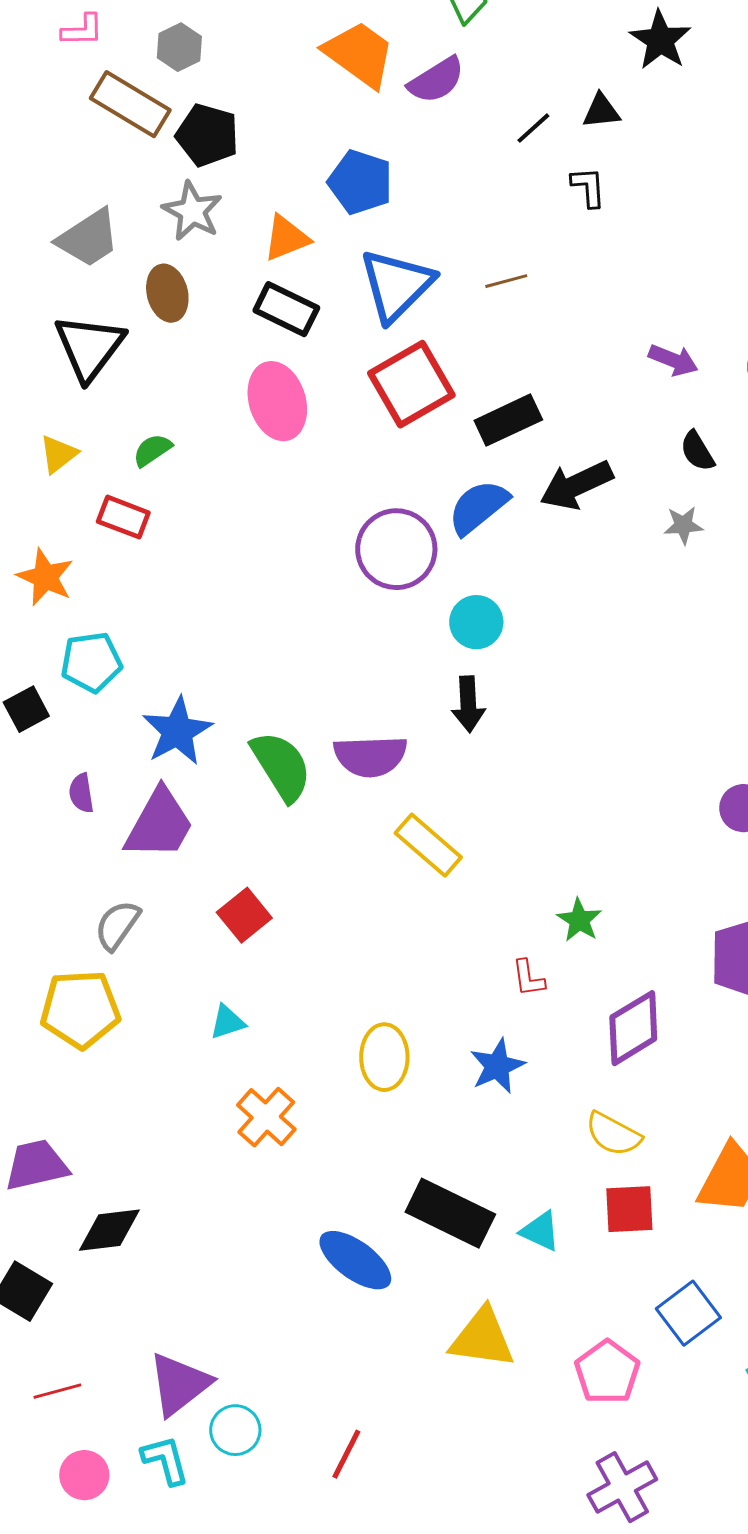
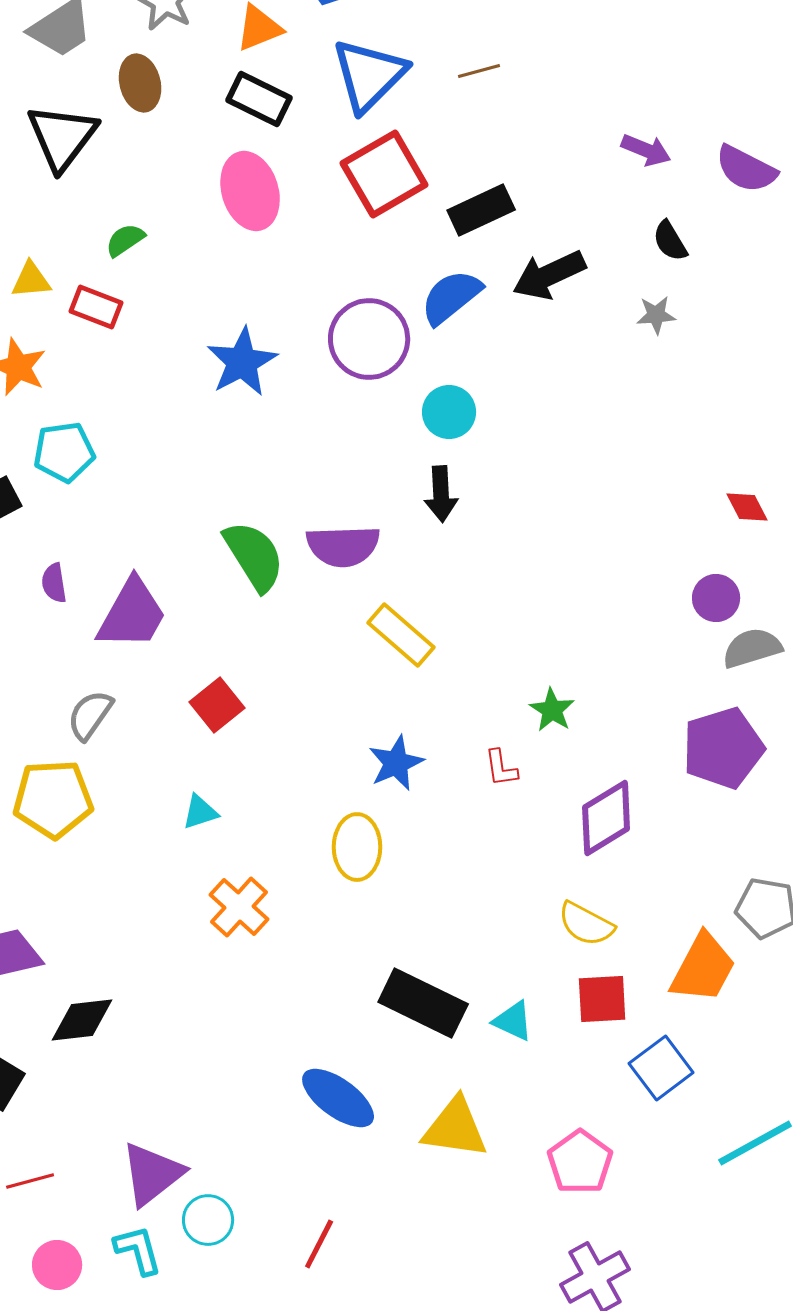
yellow triangle: (58, 454) -> (31, 280), moved, turned 33
blue star: (177, 731) -> (242, 362), moved
blue star: (497, 1066) -> (396, 763), moved
blue ellipse: (355, 1260) -> (338, 1098), moved
blue square: (688, 1313) -> (661, 1068), moved

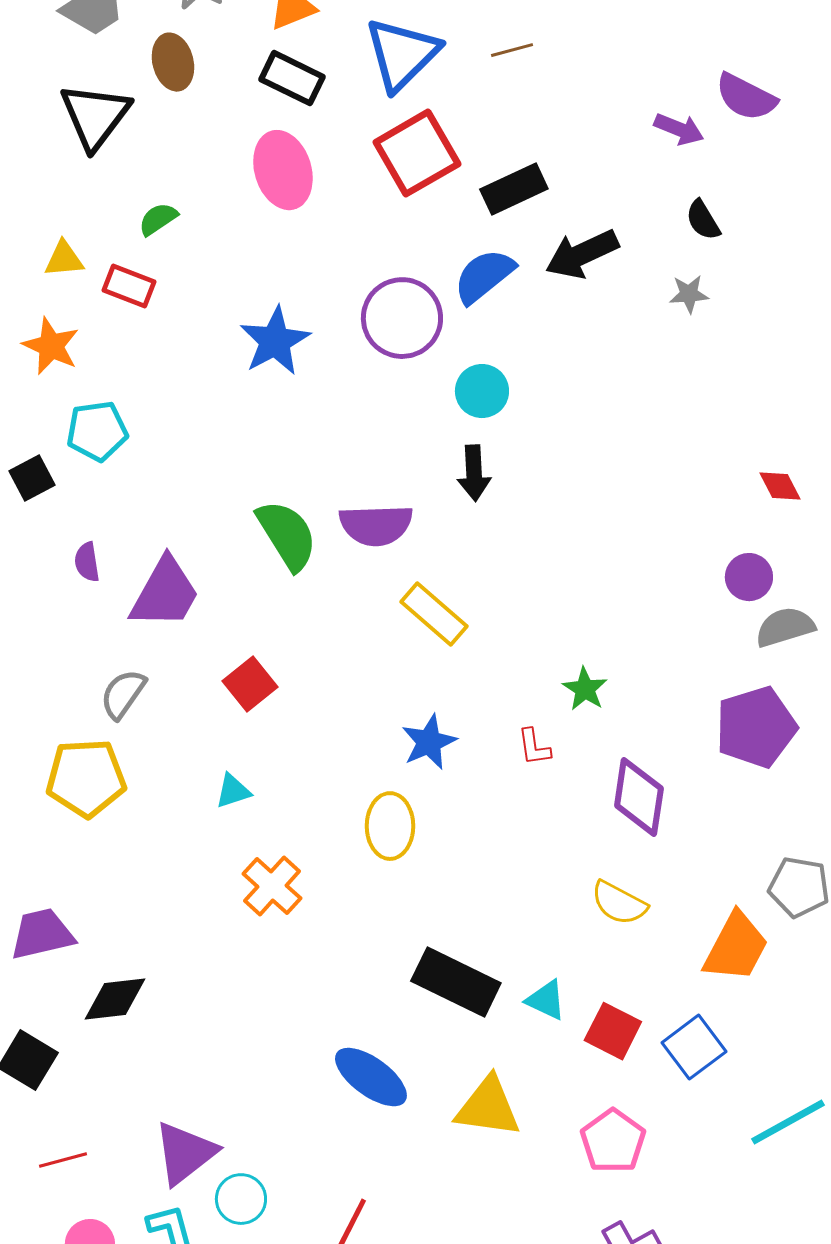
purple semicircle: (746, 169) -> (746, 97), moved
purple diamond: (606, 818) -> (639, 797), turned -50
red square: (602, 999) -> (613, 1031), moved, turned 30

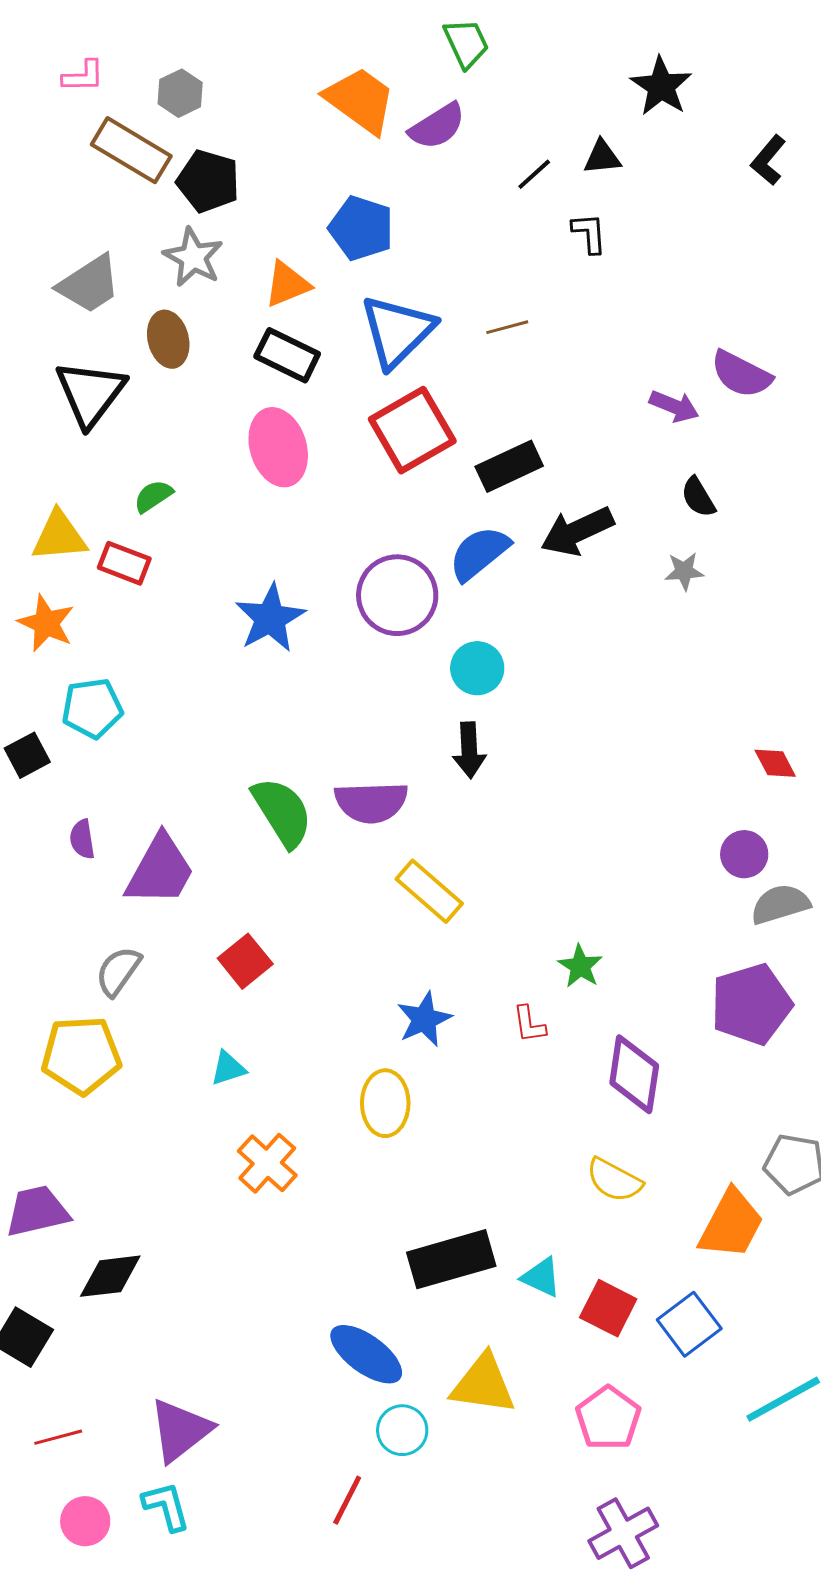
yellow triangle: (64, 259) -> (59, 536), size x1.4
black rectangle: (456, 982) -> (451, 1259), turned -42
cyan circle: (241, 1199) -> (402, 1430), moved

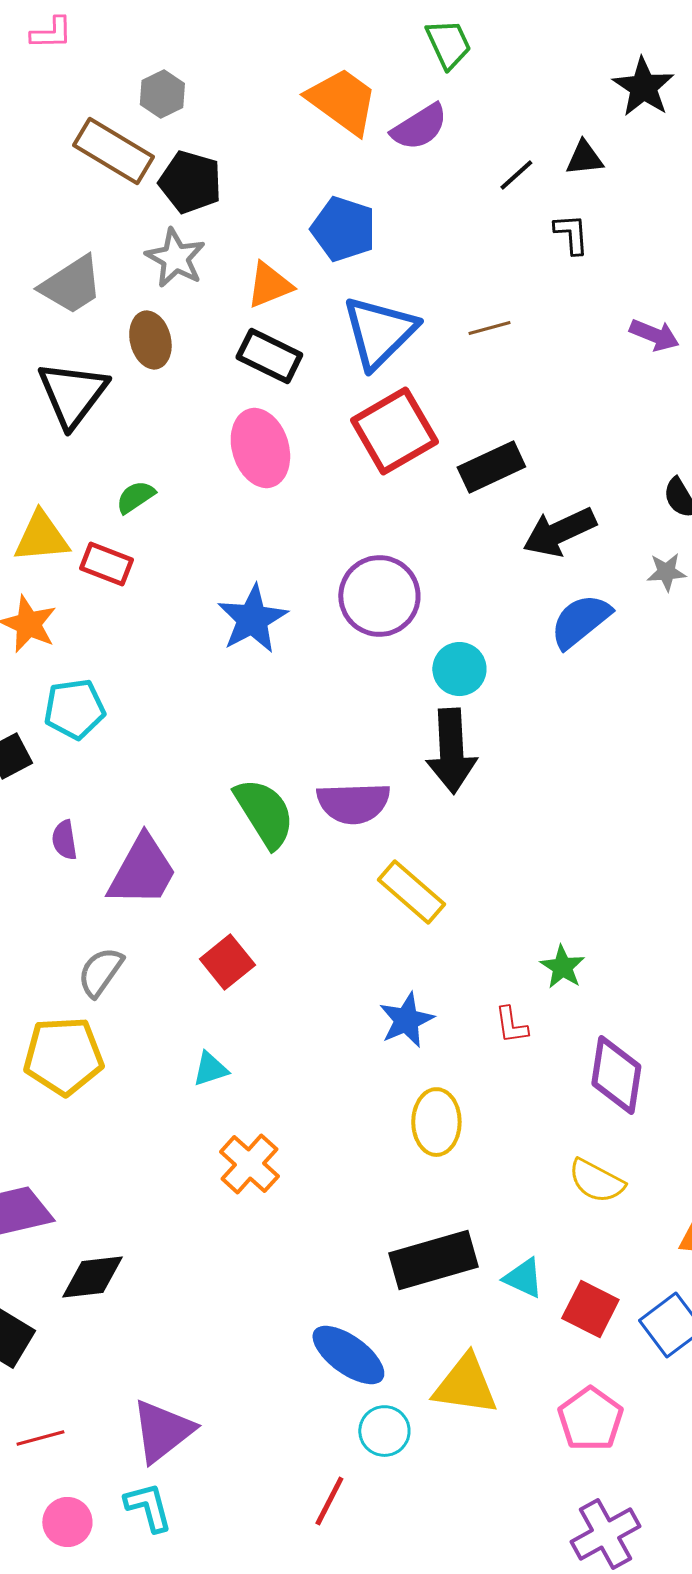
pink L-shape: (83, 76) -> (51, 33), moved
purple arrow: (674, 406) -> (654, 335), moved
blue semicircle: (479, 553) -> (580, 621), moved
black arrow: (469, 750) -> (451, 751), size x1.5
yellow ellipse: (385, 1103) -> (436, 1122), moved

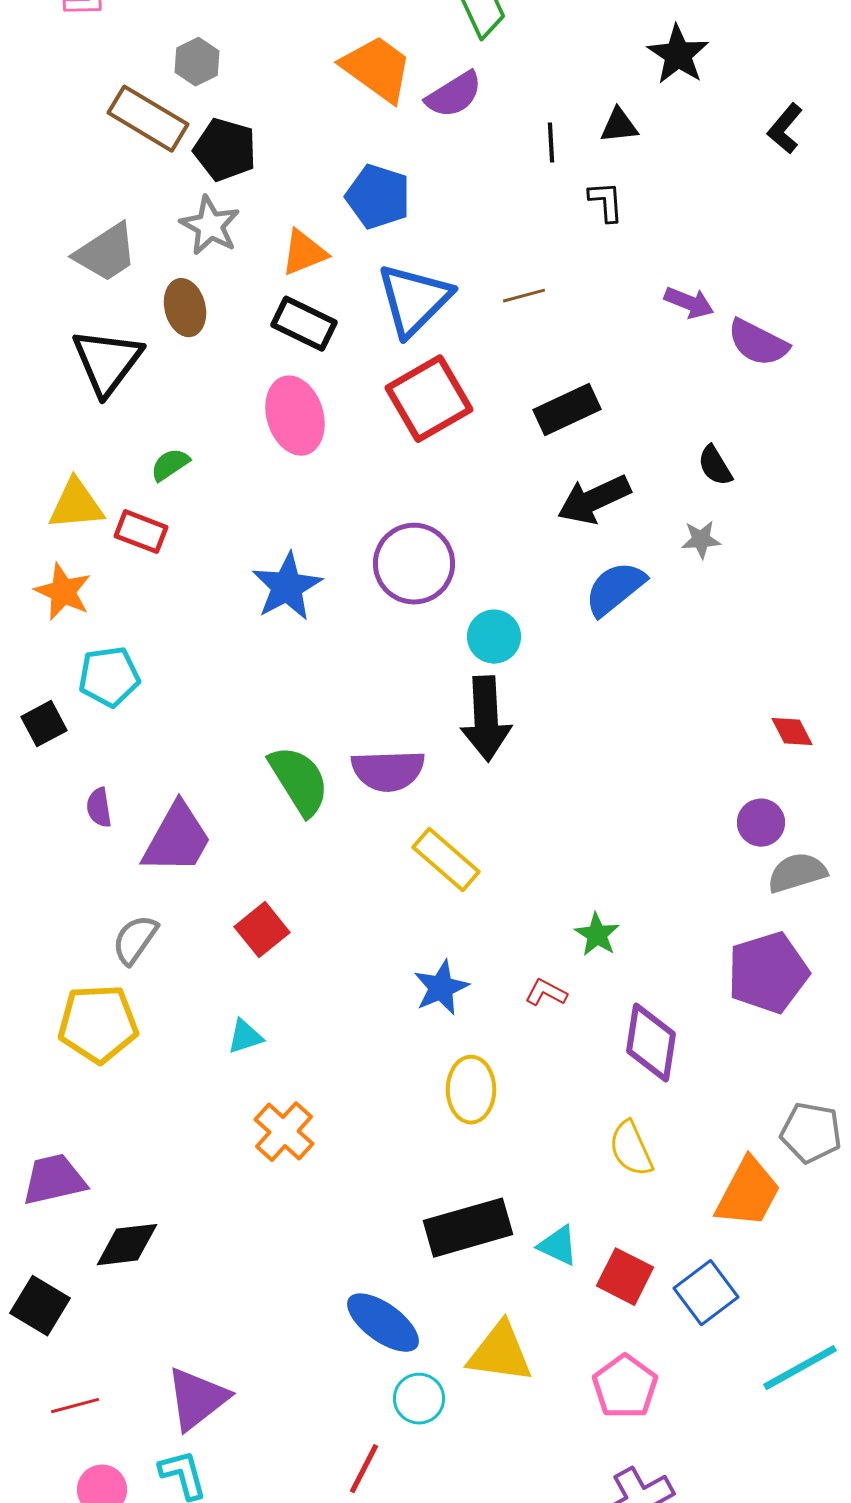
black line: (516, 175) -> (551, 143), turned -51
black rectangle: (491, 467) -> (567, 410), moved
red L-shape: (511, 1025) -> (546, 993), turned 126
yellow semicircle: (596, 1181) -> (631, 1149), turned 38

